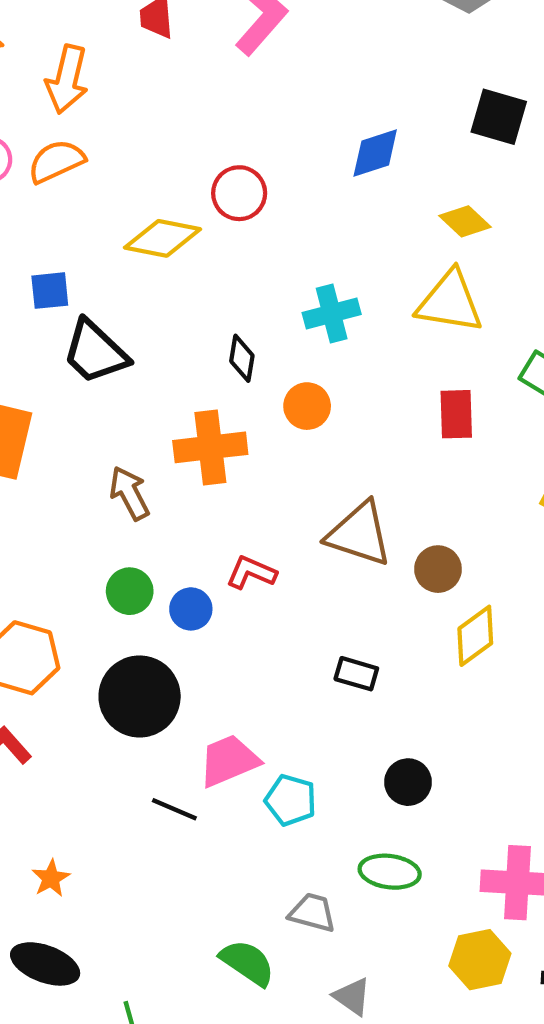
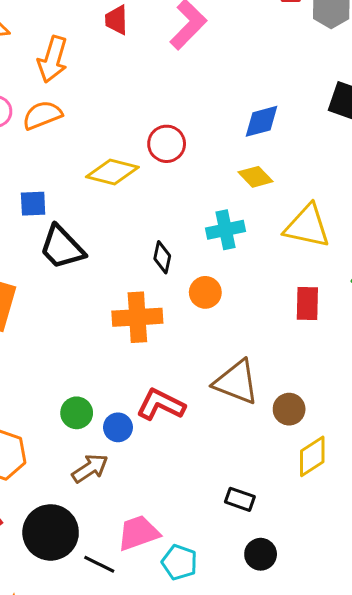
yellow diamond: (465, 221) -> (255, 177), moved
brown arrow: (129, 493) -> (90, 468), moved, turned 81
red L-shape: (251, 573) -> (161, 405), size x1.4
black rectangle: (356, 674) -> (240, 499), moved
black circle: (140, 696) -> (51, 532), moved

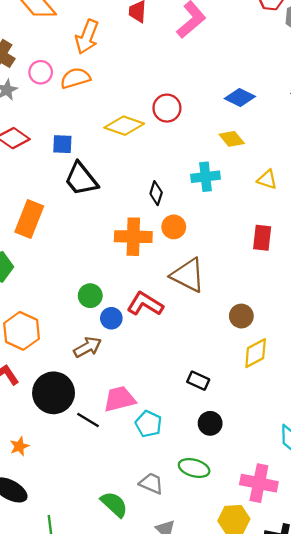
blue diamond: (261, 121) -> (240, 98), turned 36
yellow triangle: (307, 226) -> (267, 180), size x0.6
orange circle: (205, 292) -> (174, 227), moved
brown triangle: (236, 382) -> (188, 275), moved
green circle: (77, 413) -> (90, 296), moved

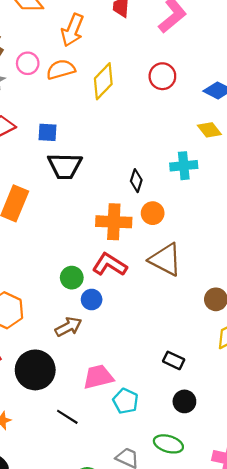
red circle: (167, 108) -> (162, 76), moved
yellow diamond: (124, 126) -> (103, 81), moved, turned -66
black trapezoid: (81, 179) -> (65, 166), turned -51
red L-shape: (145, 304) -> (110, 265), moved
black line: (88, 420) -> (67, 417), moved

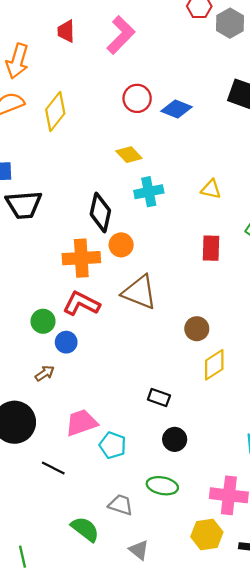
red circle: (162, 76) -> (137, 98), moved
yellow diamond: (209, 130) -> (129, 155), moved
black diamond: (136, 181) -> (100, 212), size x1.6
brown arrow: (68, 327) -> (45, 373), size x0.7

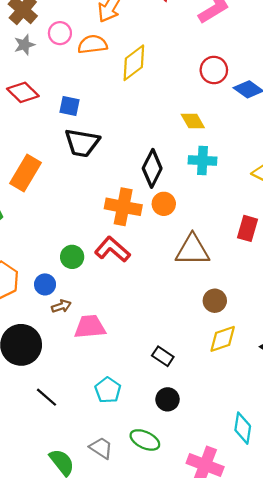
brown triangle: (139, 292) -> (192, 250), moved, turned -36
blue circle: (66, 342) -> (45, 284), moved
pink trapezoid: (81, 423) -> (90, 327), moved

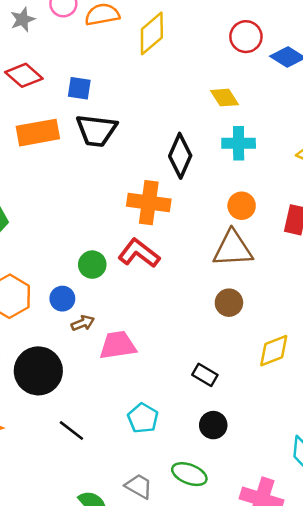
orange rectangle: (25, 173) -> (38, 133), moved, turned 52
orange circle: (164, 204) -> (242, 206), moved
brown circle: (215, 301) -> (229, 303), moved

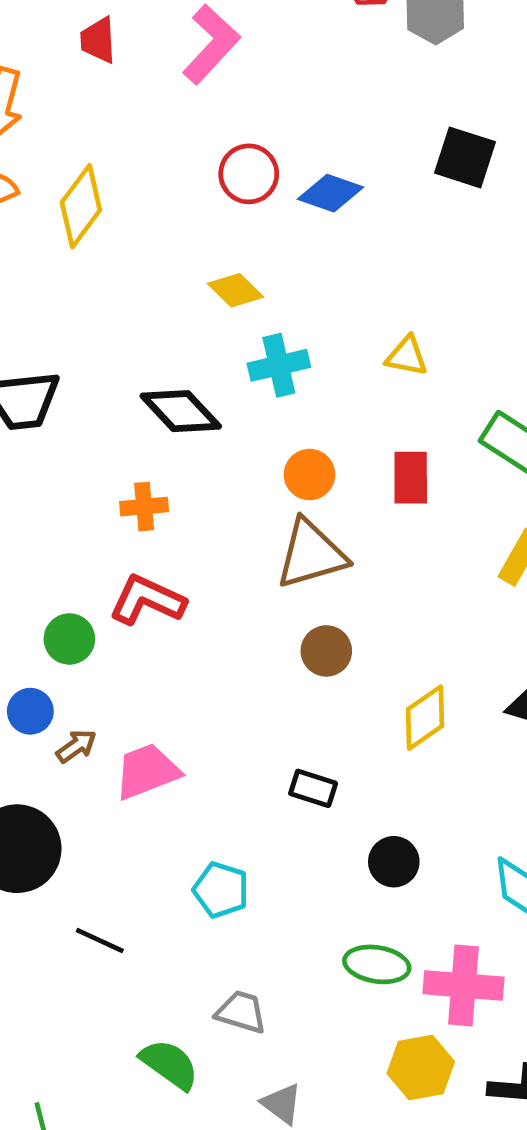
black diamond: (180, 156) -> (181, 411), turned -54
orange cross: (149, 203) -> (144, 507), size x0.6
black circle: (213, 425) -> (394, 862), moved
green ellipse: (189, 474) -> (377, 964), moved

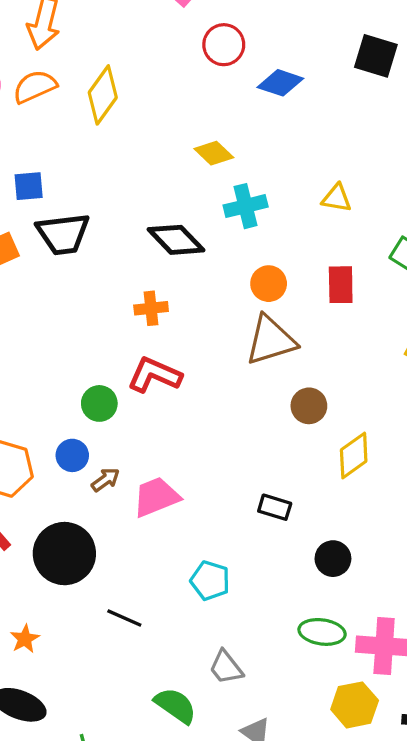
red circle: (249, 174) -> (224, 45), moved
brown circle: (326, 651) -> (309, 406), moved
gray trapezoid: (241, 1012) -> (226, 667), turned -144

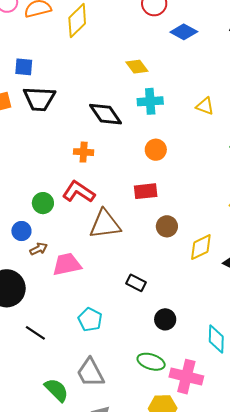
red rectangle: (341, 285) -> (146, 191), moved, turned 75
brown triangle: (271, 340) -> (105, 224), moved
yellow diamond: (354, 456) -> (201, 247), moved
gray trapezoid: (226, 667) -> (90, 373), size x1.4

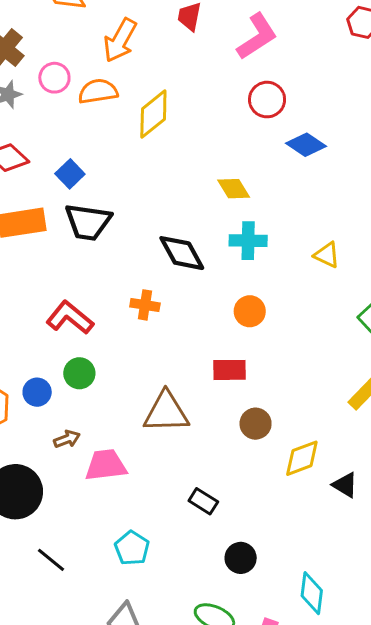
blue square: (24, 67) -> (70, 174), turned 36
red L-shape: (79, 192) -> (70, 318), moved
blue circle: (21, 231) -> (37, 392), moved

